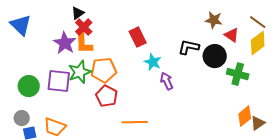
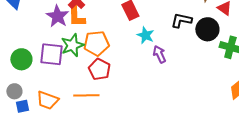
orange line: (135, 122) -> (86, 95), moved

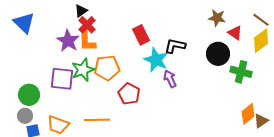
black L-shape: (181, 20) -> (175, 46), moved
cyan star: (145, 35) -> (156, 60), size x1.4
green circle: (21, 59) -> (29, 95), moved
red pentagon: (99, 69) -> (129, 94), moved

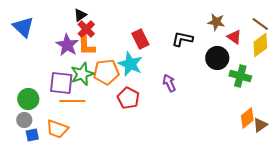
black L-shape: (175, 46) -> (182, 39), moved
cyan star: (156, 60) -> (130, 64), moved
orange line: (97, 120) -> (72, 101), moved

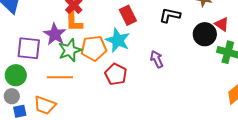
red triangle: (234, 37) -> (222, 24), moved
purple star: (67, 45) -> (55, 34), moved
purple square: (61, 83) -> (29, 48), moved

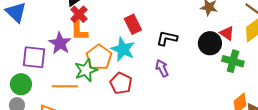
black L-shape: (170, 15) -> (167, 38), moved
orange pentagon: (94, 48) -> (99, 57), turned -30
green star: (70, 50) -> (86, 70), moved

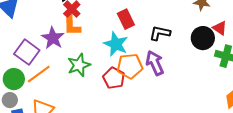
purple square: (34, 57) -> (27, 52), turned 30
orange pentagon: (99, 57) -> (130, 66), moved, turned 30
purple arrow: (162, 68) -> (155, 63), size x1.4
orange line: (65, 86) -> (39, 74), moved, turned -35

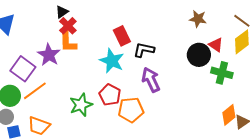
black L-shape: (160, 33) -> (144, 50), moved
green star: (79, 65) -> (81, 105), moved
orange pentagon: (130, 66) -> (131, 110), moved

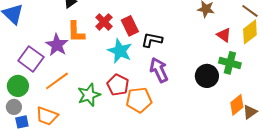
red cross: (68, 26) -> (104, 22), moved
black circle: (199, 55) -> (207, 76), moved
orange line: (35, 91) -> (57, 81), moved

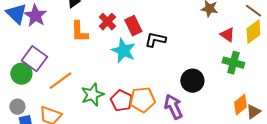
purple star: (57, 45) -> (35, 16), moved
purple arrow: (159, 70) -> (173, 107), moved
black circle: (207, 76) -> (192, 81), moved
red pentagon: (118, 85) -> (121, 101), moved
green circle: (18, 86) -> (21, 74), moved

